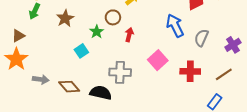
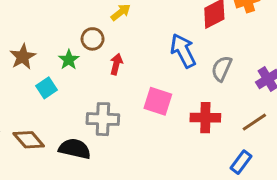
brown star: (65, 18) -> (23, 57), moved
pink square: (158, 60) -> (158, 101), turned -30

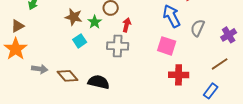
brown star: (23, 57) -> (74, 17), moved, turned -30
pink square: (158, 101) -> (167, 46), moved
red cross: (205, 118) -> (179, 75), moved
gray cross: (103, 119) -> (118, 46), moved

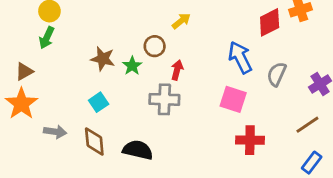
cyan square: (80, 41) -> (99, 102), moved
brown diamond: (68, 76) -> (94, 141), turned 35
blue rectangle: (211, 91) -> (312, 163), moved

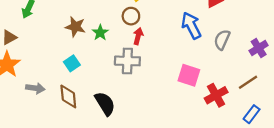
brown circle: (155, 46) -> (131, 16), moved
pink square: (233, 99) -> (189, 75), moved
red cross: (250, 140) -> (216, 95), moved, turned -30
black semicircle: (138, 150) -> (105, 104), turned 45

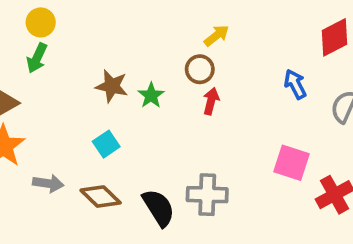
blue arrow: (191, 26) -> (295, 84), size x0.7
gray cross: (127, 61) -> (207, 195), moved
brown diamond: (68, 96) -> (101, 197), turned -40

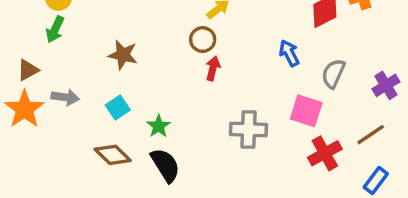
green star: (151, 95) -> (159, 126), moved
pink square: (291, 163) -> (306, 111), moved
gray arrow: (48, 183) -> (65, 97), moved
gray cross: (207, 195) -> (248, 129), moved

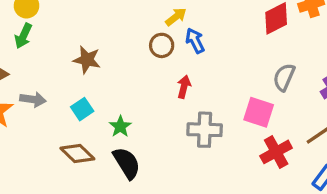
blue arrow: (289, 53) -> (195, 41), moved
red arrow: (213, 68) -> (184, 87), moved

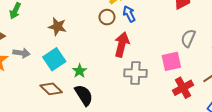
red arrow: (184, 87) -> (122, 45), size x1.6
cyan square: (82, 109) -> (54, 59), size x1.5
pink square: (259, 112) -> (171, 61), turned -30

